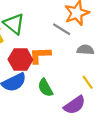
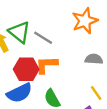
gray line: (62, 29) -> (43, 38), moved

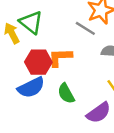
gray line: (43, 38) -> (85, 28), moved

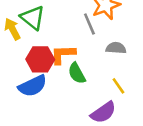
gray line: (85, 28) -> (89, 24), turned 35
green semicircle: (66, 93) -> (77, 73), moved

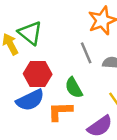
gray line: (89, 24) -> (86, 53), moved
orange L-shape: (63, 54) -> (60, 111), moved

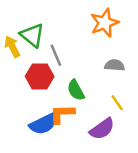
gray line: (86, 53) -> (56, 55), moved
blue semicircle: (30, 100) -> (43, 124), moved

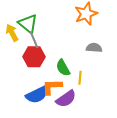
gray line: (56, 55) -> (34, 40), moved
yellow line: (117, 103) -> (80, 78), moved, turned 40
purple semicircle: (102, 129) -> (66, 99), moved

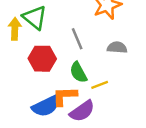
yellow arrow: (12, 33) -> (15, 29), turned 30
gray line: (34, 40) -> (77, 39), moved
yellow line: (80, 78) -> (100, 85), turned 64

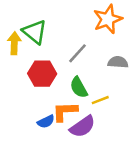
gray line: (77, 39) -> (77, 53), turned 65
blue semicircle: (46, 106) -> (46, 122), size x0.6

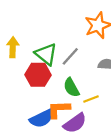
green triangle: (35, 32) -> (46, 54), moved
blue semicircle: (46, 122) -> (41, 119), size x1.5

